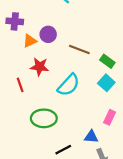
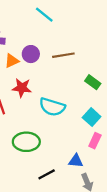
brown line: (79, 49) -> (63, 55), moved, turned -30
cyan square: (106, 83) -> (92, 117), moved
cyan semicircle: (69, 85) -> (52, 107), turned 65

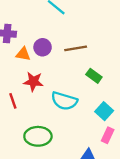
orange triangle: (12, 61) -> (23, 54), turned 35
green rectangle: (93, 82) -> (94, 76), moved

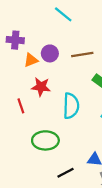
orange triangle: (23, 54) -> (31, 60), turned -32
cyan semicircle: (64, 101) -> (71, 106), turned -105

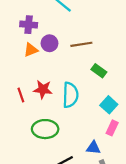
purple cross: (15, 40) -> (29, 25), moved
red star: (41, 87) -> (43, 89), moved

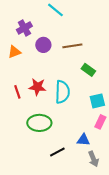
purple cross: (29, 25) -> (24, 28), turned -35
orange triangle: (31, 50) -> (14, 52), moved
cyan square: (109, 105) -> (97, 101), turned 35

